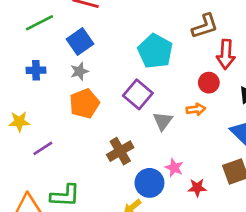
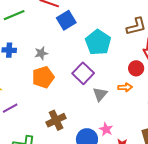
blue square: (80, 42) -> (66, 20), moved
brown cross: (120, 151) -> (56, 120), moved

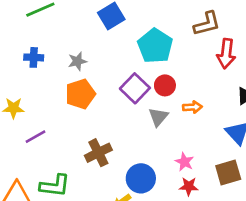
red circle: (136, 68) -> (165, 85), moved
pink star: (106, 129) -> (184, 162), moved

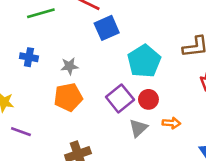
purple line: (35, 137) -> (21, 132), turned 42

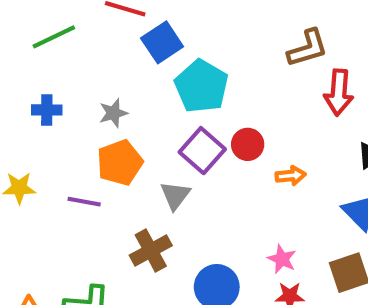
cyan pentagon: (144, 61) -> (201, 86), moved
gray triangle: (138, 128) -> (175, 195), moved
purple line: (21, 132) -> (84, 202), moved

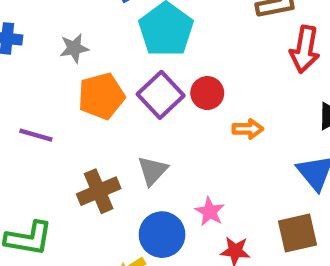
orange pentagon: (120, 163) -> (101, 96), moved
gray triangle: (175, 195) -> (153, 171), moved
pink star: (282, 259) -> (210, 212), moved

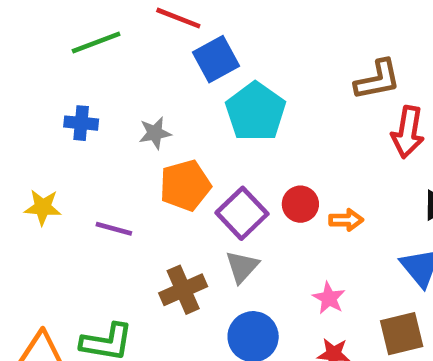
red circle: (207, 93) -> (300, 204), moved
purple square: (161, 95) -> (242, 213), moved
pink star: (210, 212) -> (329, 298), moved

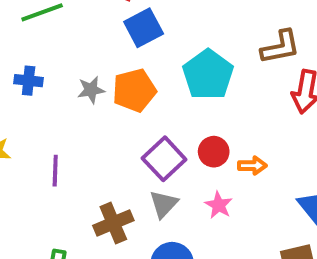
cyan pentagon: (256, 112) -> (208, 75), moved
orange pentagon: (185, 185) -> (134, 90), moved
purple line: (114, 229) -> (55, 171), turned 76
pink star: (329, 298) -> (219, 205), moved

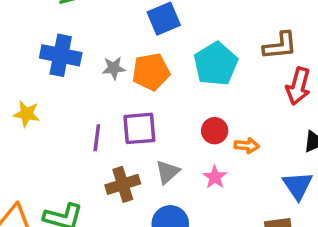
blue cross: (29, 81) -> (61, 55), size x1.6
purple square: (164, 159) -> (139, 128), moved, turned 33
purple line: (55, 171) -> (97, 138), moved

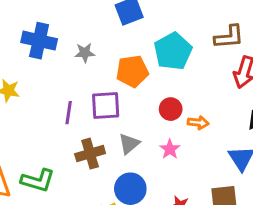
orange pentagon: (151, 72) -> (132, 71), moved

